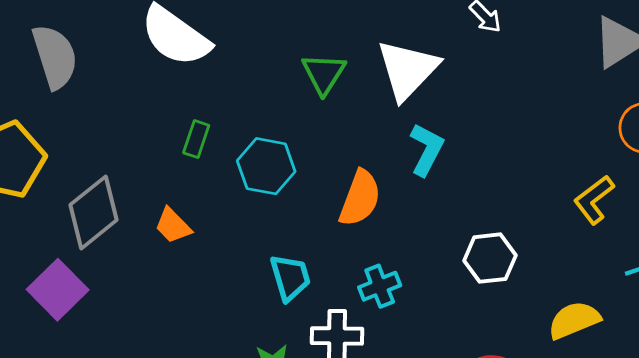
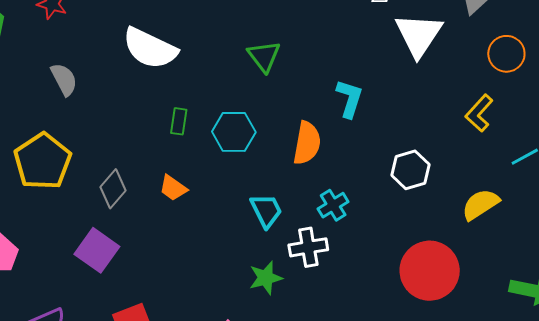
gray semicircle: (55, 57) -> (64, 79), size x0.7
white triangle: (408, 70) -> (419, 35), moved
gray diamond: (93, 212) -> (113, 189), size x0.7

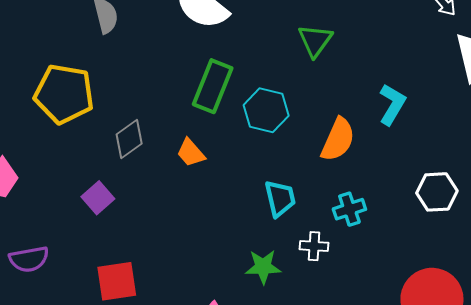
green rectangle: (179, 121) -> (213, 86), size x1.8
yellow pentagon: (43, 161) -> (64, 94), turned 30
white cross: (308, 247) -> (314, 246), size x0.7
purple square: (97, 250) -> (98, 198), size x0.7

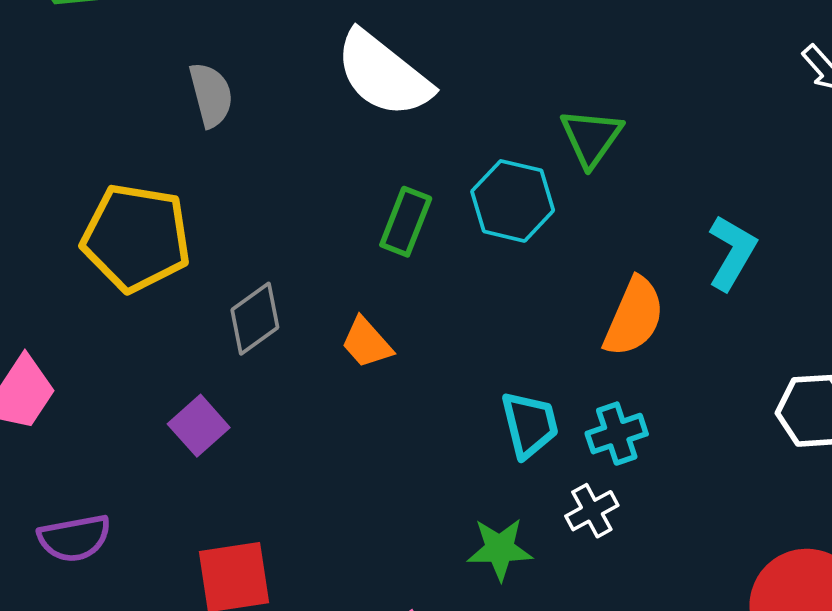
green rectangle: (213, 86) -> (406, 222), size x0.7
cyan hexagon: (266, 110) -> (513, 201), moved
cyan cross: (349, 209) -> (617, 434), moved
white cross: (314, 246) -> (592, 511), turned -32

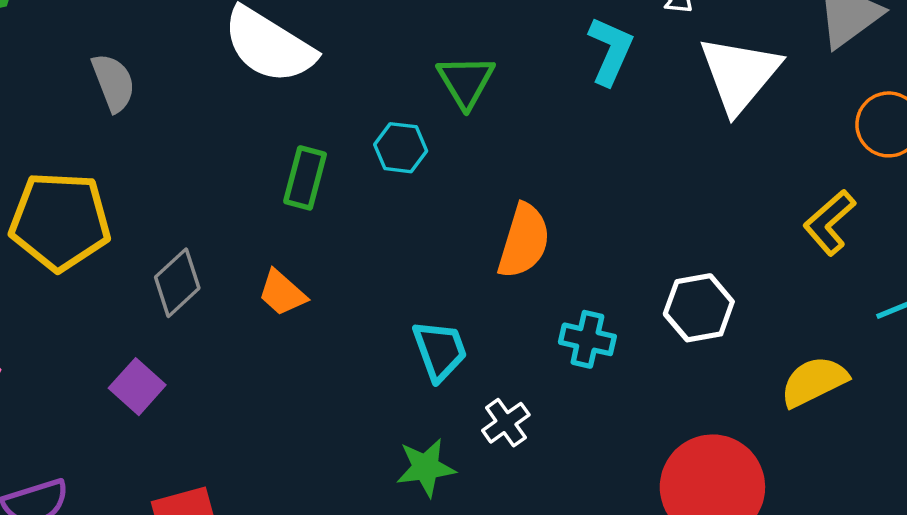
cyan hexagon: (513, 201) -> (401, 148), size x0.7
cyan L-shape: (732, 253) -> (610, 51), moved
cyan cross: (617, 434) -> (587, 339), moved, turned 38

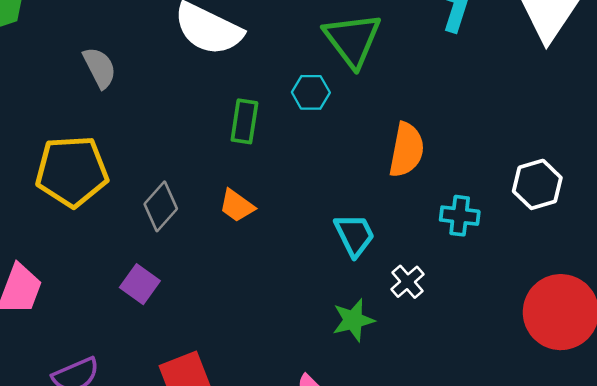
green triangle: (466, 81) -> (353, 40), size x1.4

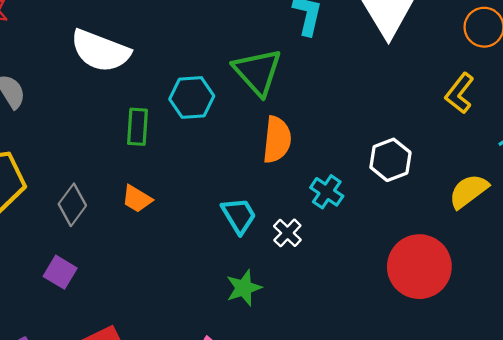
green triangle: (353, 40) -> (258, 72), moved
cyan hexagon: (311, 92) -> (192, 97), size x1.4
cyan cross: (460, 216) -> (327, 192), turned 32
white cross: (408, 282) -> (287, 233), moved

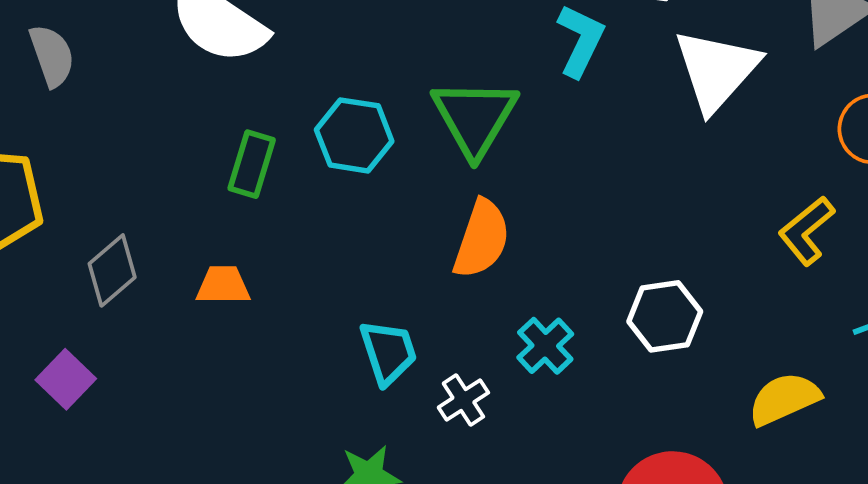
orange trapezoid: (137, 199) -> (223, 285), turned 136

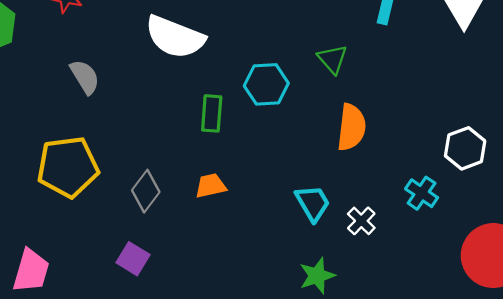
green triangle: (475, 117) -> (332, 59), size x0.6
cyan cross: (545, 346) -> (422, 193), moved

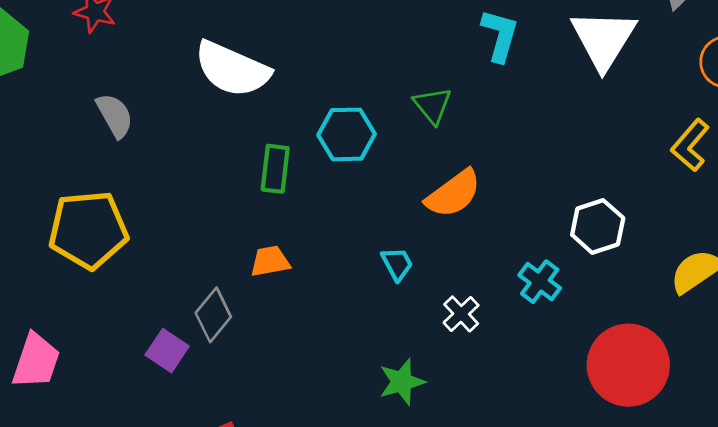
orange semicircle: (351, 127) -> (453, 194), turned 45
gray diamond: (146, 191) -> (213, 315), moved
cyan trapezoid: (313, 203) -> (397, 264), moved, size x0.7

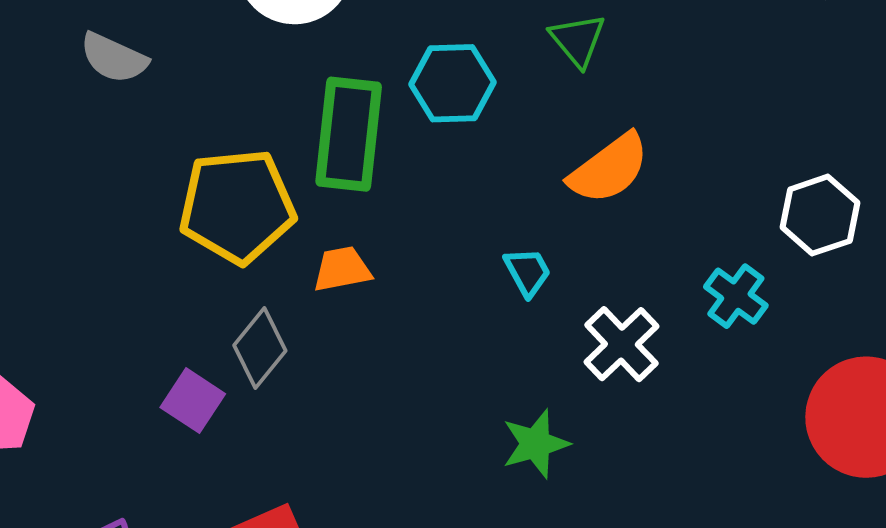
gray semicircle: (115, 115) -> (114, 58), turned 144
green rectangle: (275, 169) -> (349, 134), size x1.6
yellow pentagon: (88, 230) -> (237, 206), moved
white cross: (461, 314) -> (621, 344), size x1.4

